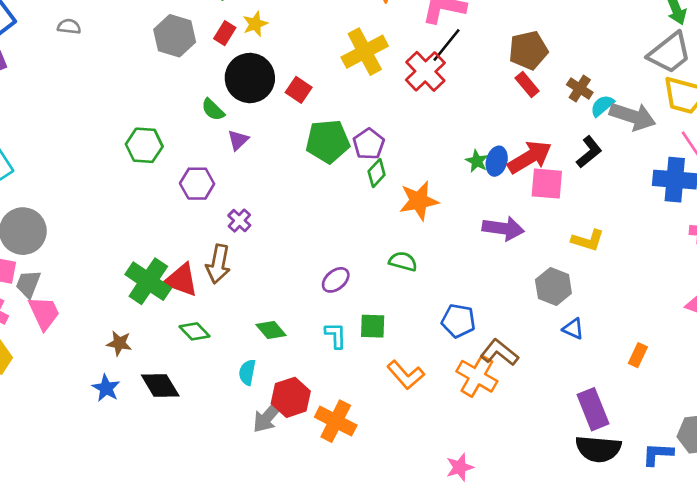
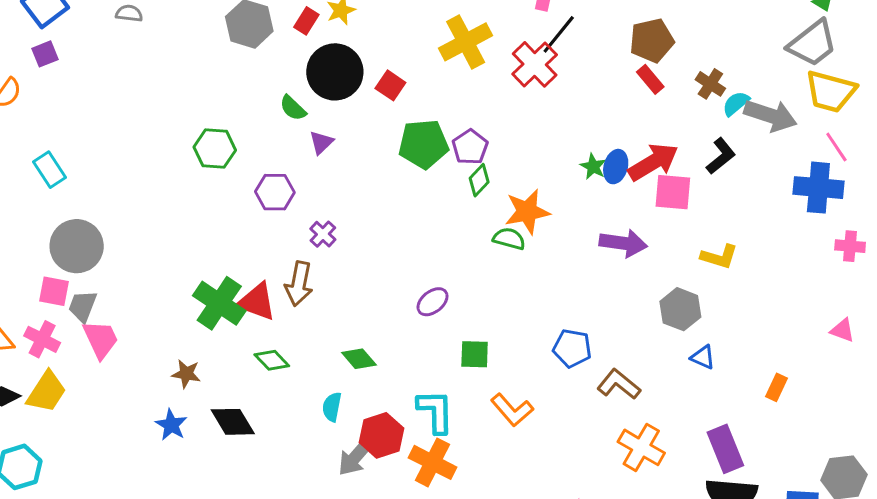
green semicircle: (403, 261) -> (509, 239), moved
cyan L-shape: (336, 335) -> (436, 411), moved, size x1.5
orange cross: (477, 376) -> (641, 447), moved

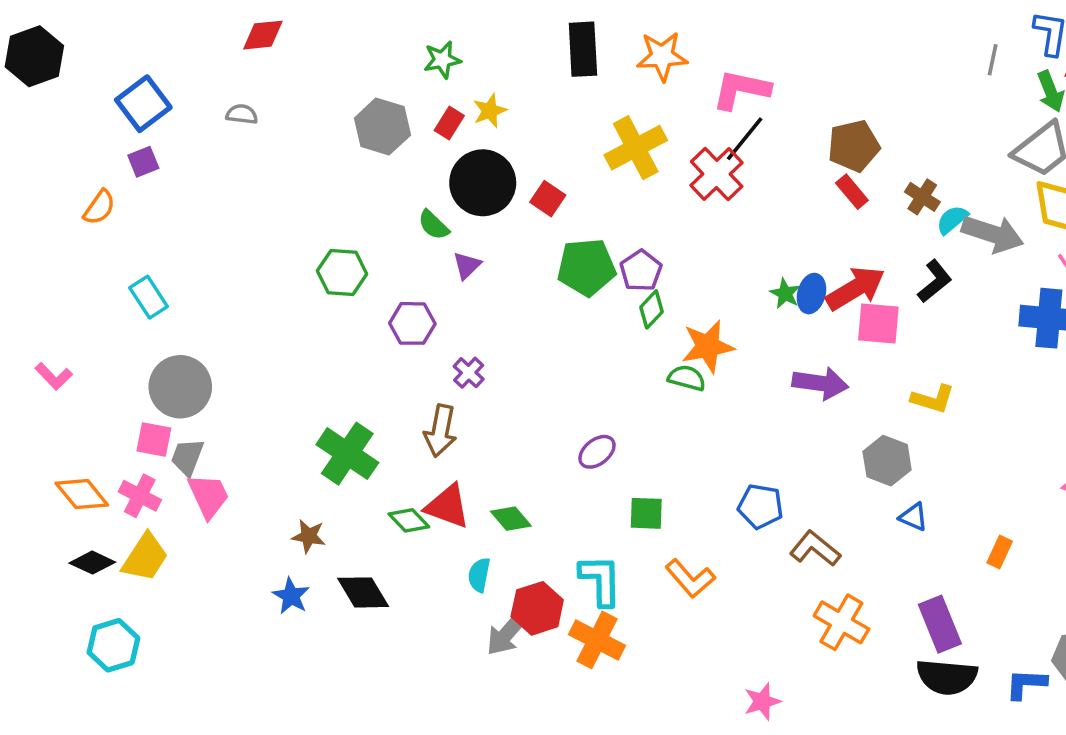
red triangle: (257, 302) -> (448, 506), moved

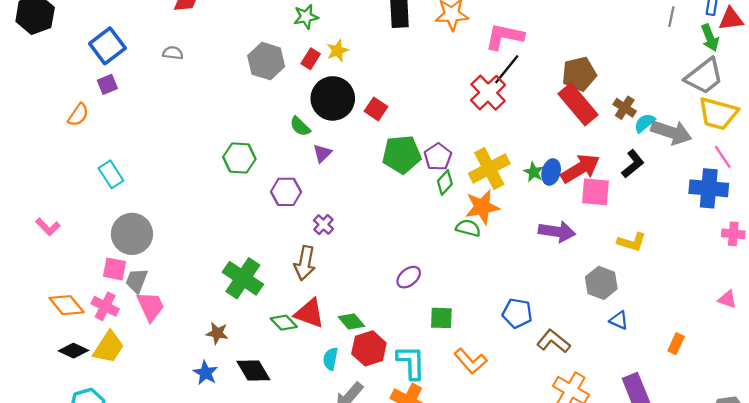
yellow cross: (636, 148) -> (489, 168), moved
red rectangle: (852, 192) -> (578, 104), size x1.8
red hexagon: (537, 608) -> (369, 348), moved

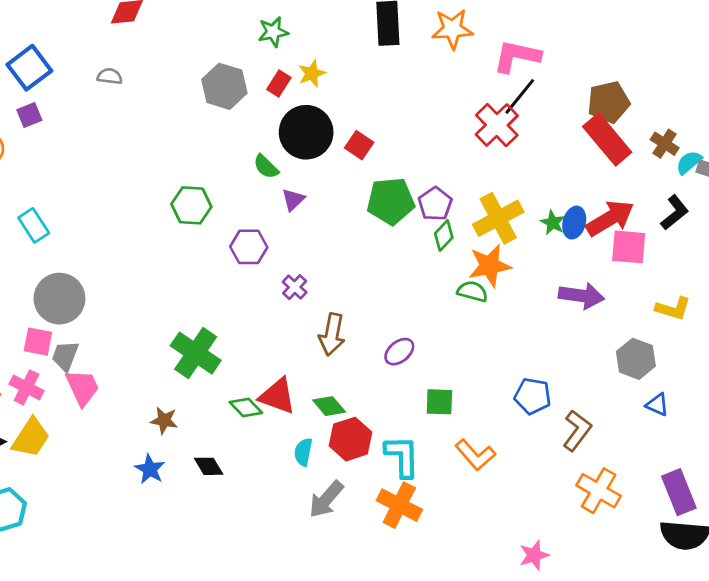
brown arrow: (305, 263) -> (332, 334), moved
brown L-shape: (553, 341) -> (577, 430), turned 88
black diamond: (253, 370) -> (209, 466), size x0.7

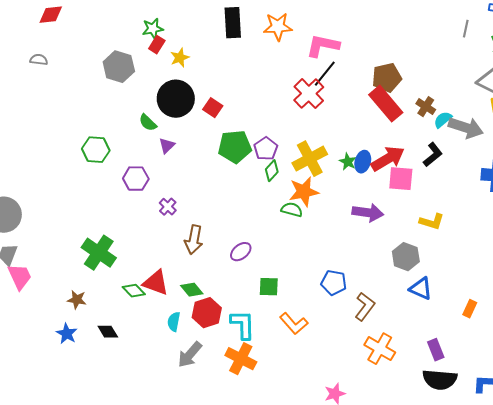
red rectangle: (279, 83) -> (157, 45), moved
blue triangle: (657, 405) -> (421, 289), size x1.4
purple rectangle: (679, 492) -> (436, 350), size x0.7

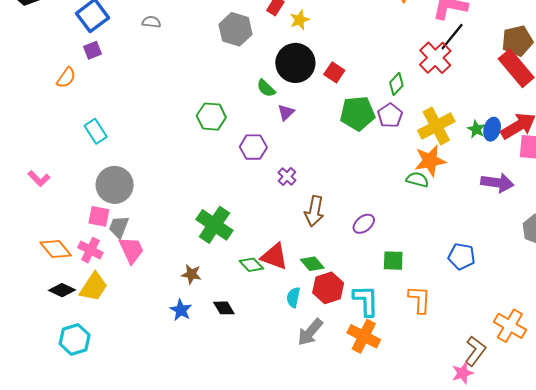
green diamond: (272, 171) -> (396, 84), moved
brown L-shape: (365, 307) -> (475, 351), moved
orange L-shape: (294, 324) -> (419, 299), turned -136

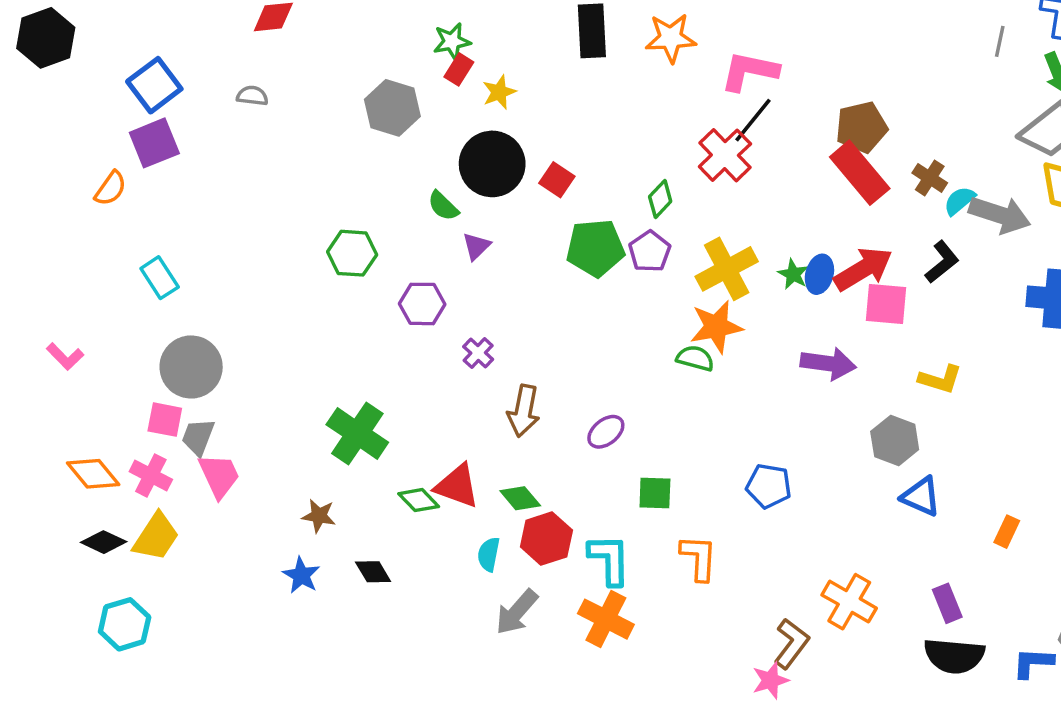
purple square: (93, 50) -> (154, 143), size x1.6

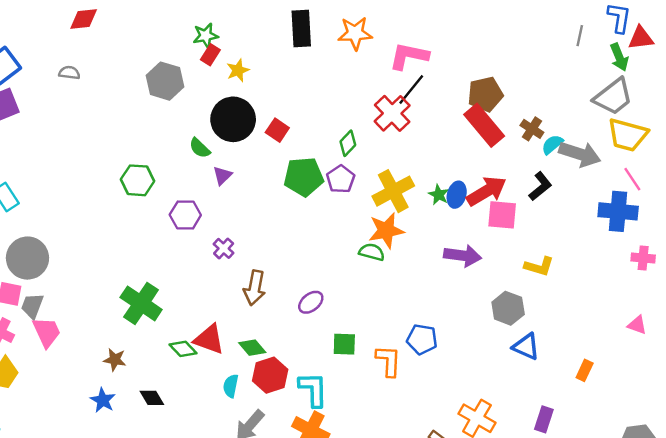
orange L-shape: (699, 558) -> (389, 361), moved
purple rectangle: (947, 603) -> (544, 419), turned 40

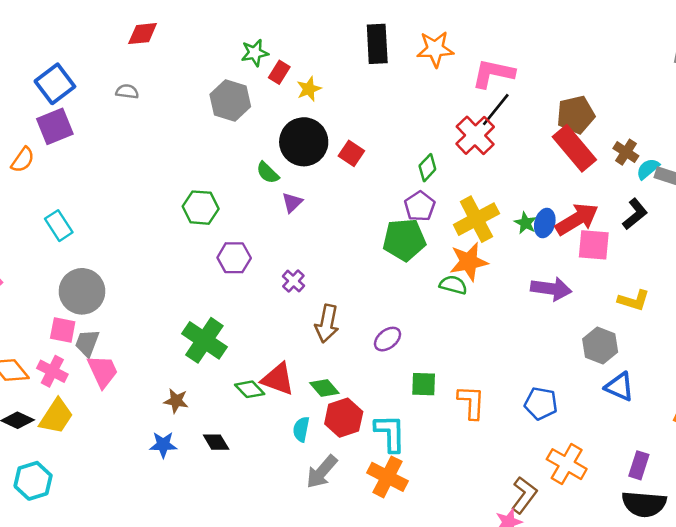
green star: (206, 36) -> (255, 53), moved
green pentagon: (304, 177) -> (404, 240), moved
purple hexagon: (185, 215) -> (234, 258), moved
blue pentagon: (422, 339) -> (541, 403), moved
blue star: (103, 400) -> (163, 445), turned -30

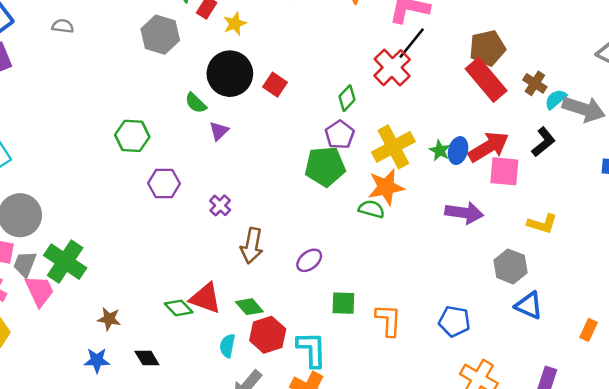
green cross: (204, 340) -> (65, 262), moved

